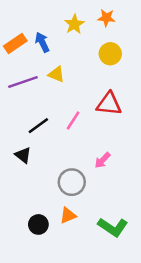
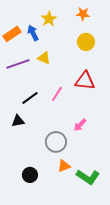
yellow star: (74, 24) -> (49, 19), moved
black triangle: (23, 155) -> (18, 121), turned -48
orange triangle: (68, 215) -> (64, 166), moved

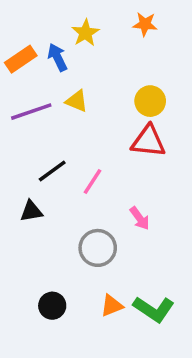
yellow circle: (86, 42) -> (150, 101), moved
pink line: (57, 94) -> (92, 182), moved
pink arrow: (80, 125) -> (140, 218), turned -80
orange triangle: (64, 166) -> (112, 306), moved

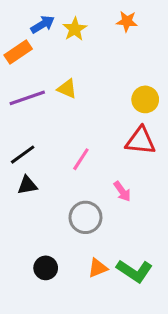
blue arrow: (57, 57) -> (43, 24), moved, turned 85
yellow circle: (150, 101) -> (145, 99), moved
red triangle: (148, 141) -> (141, 141), moved
black line: (52, 171) -> (23, 155), moved

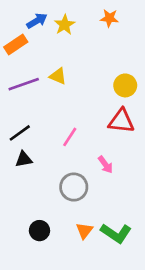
orange triangle: (98, 268) -> (84, 231), turned -30

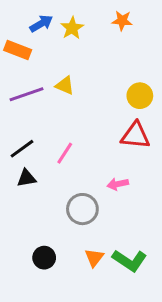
orange rectangle: (16, 45) -> (18, 50), turned 55
pink line: (70, 137) -> (65, 153), moved
pink arrow: (105, 165) -> (118, 184), turned 114

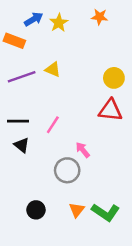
black line: (22, 149) -> (18, 121), turned 36
black triangle: (26, 178) -> (22, 145), turned 49
pink arrow: (118, 184) -> (83, 150), moved, turned 63

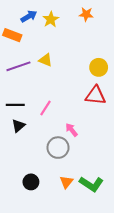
black triangle: (22, 145) -> (18, 126), turned 40

